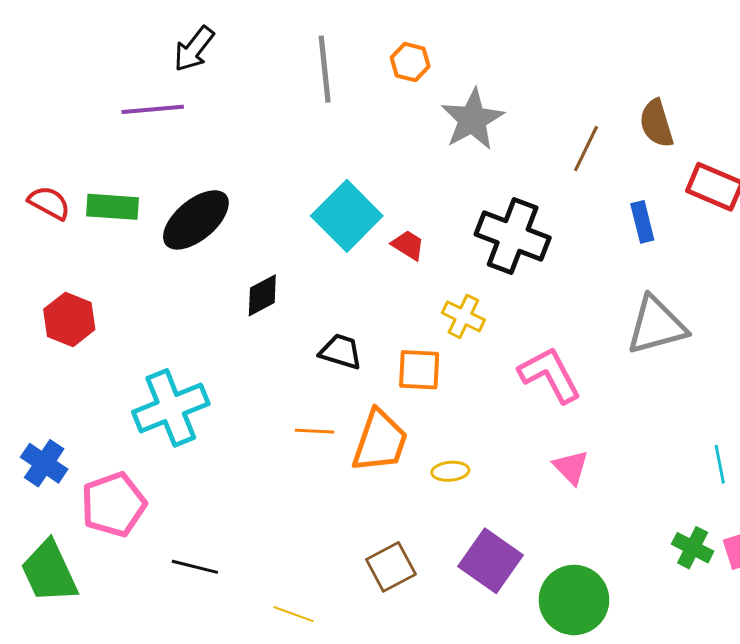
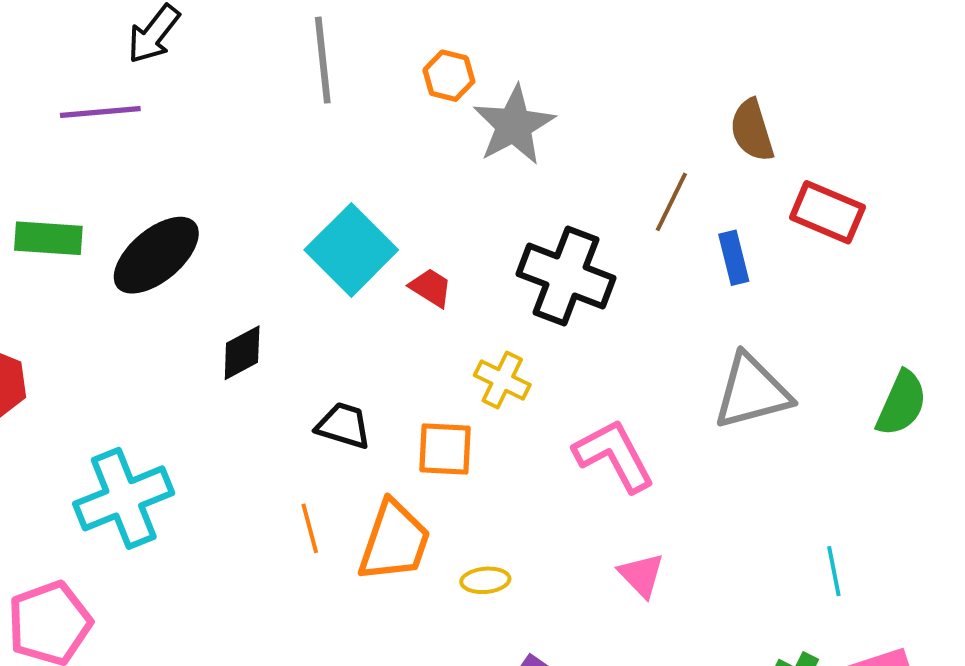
orange hexagon: (410, 62) -> (449, 76), moved
brown line: (586, 149) -> (671, 202), moved
orange line: (315, 431) -> (310, 528), turned 72

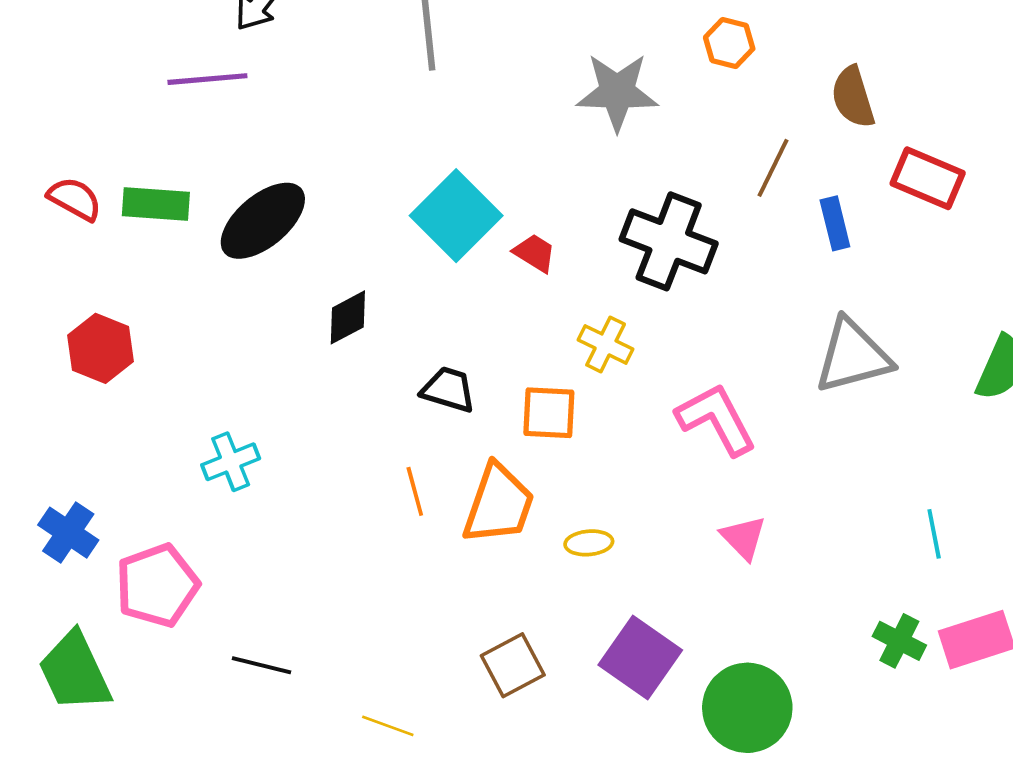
orange hexagon: (449, 76) -> (729, 43), moved
gray star: (514, 125) -> (617, 92), turned 30
cyan cross: (124, 498) -> (231, 462), size x0.6

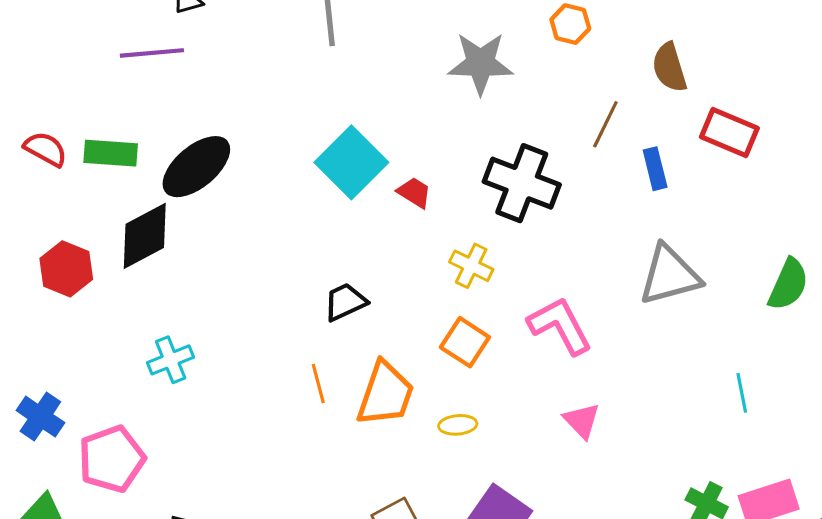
black diamond: (348, 317) -> (145, 236), moved, size x1.5
black trapezoid: (448, 390) -> (345, 302), turned -42
orange square: (549, 413) -> (465, 342), moved, turned 30
cyan line: (934, 534) -> (742, 393), moved

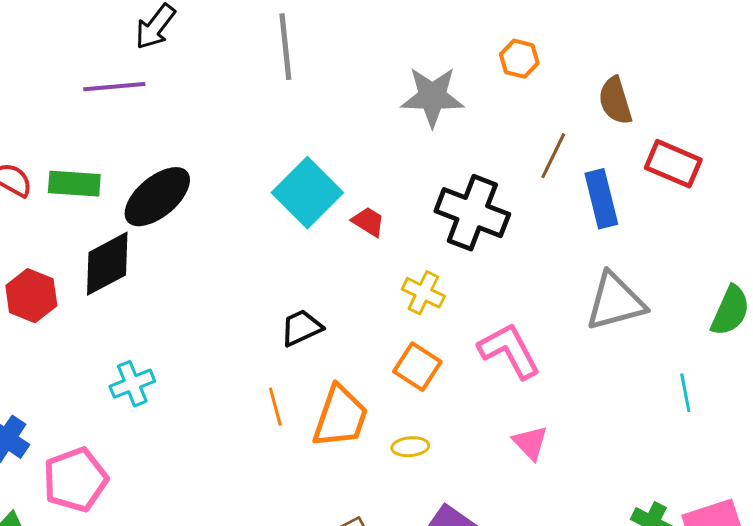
blue rectangle: (655, 169) -> (601, 199), size x1.4
cyan line: (742, 393) -> (685, 393), moved

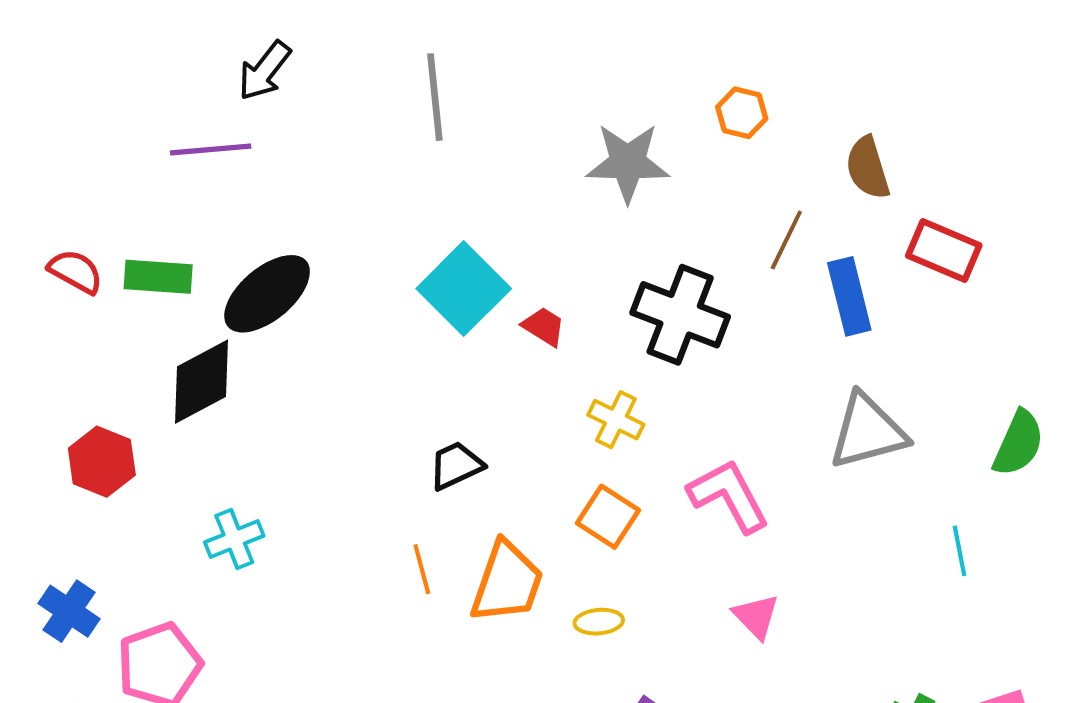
red hexagon: (31, 296) -> (102, 462), moved

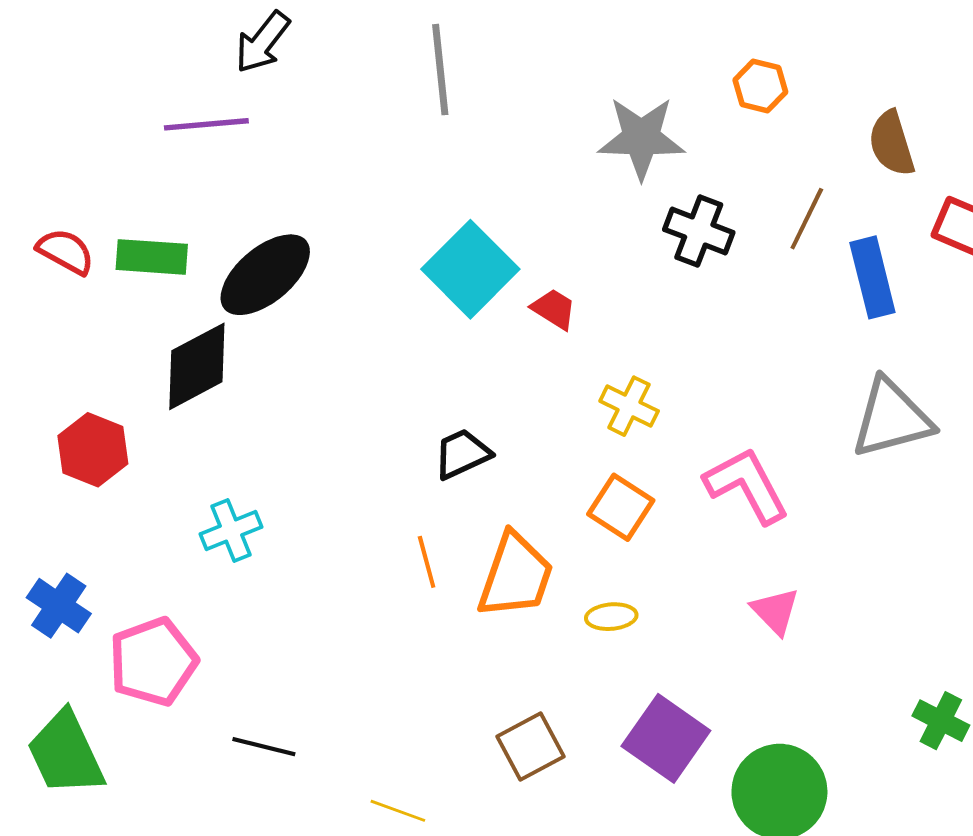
black cross: (680, 315) -> (699, 231), moved, size x0.7

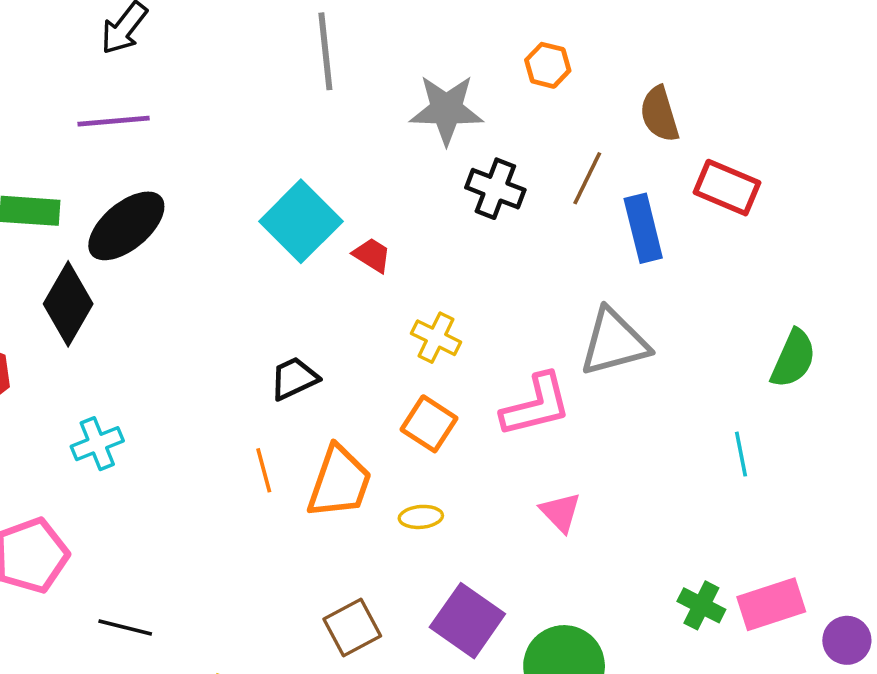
gray line: (440, 70) -> (325, 51), moved
purple line: (206, 124) -> (114, 121), moved
black diamond: (197, 366) -> (68, 304), turned -32
gray triangle: (892, 418) -> (614, 342), moved
pink L-shape: (747, 485) -> (536, 405), turned 104

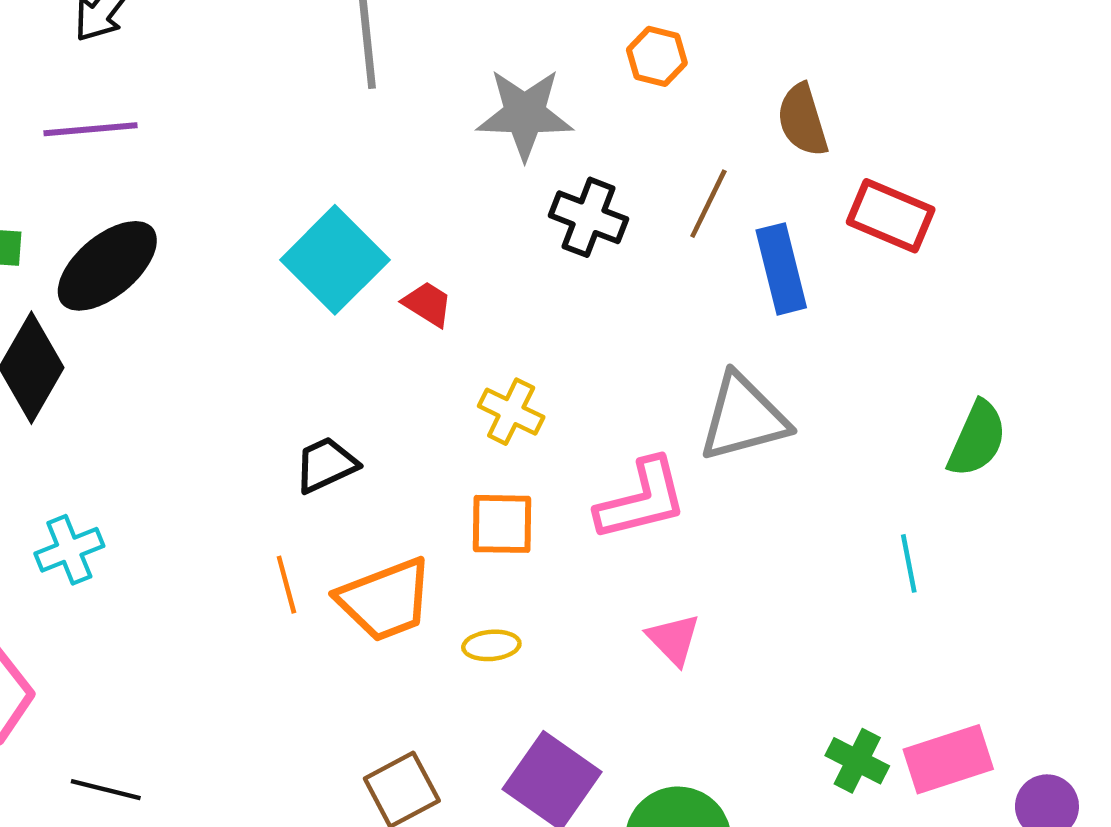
orange square: (429, 424) -> (502, 524), turned -32
orange trapezoid: (339, 482) -> (385, 600), turned 50

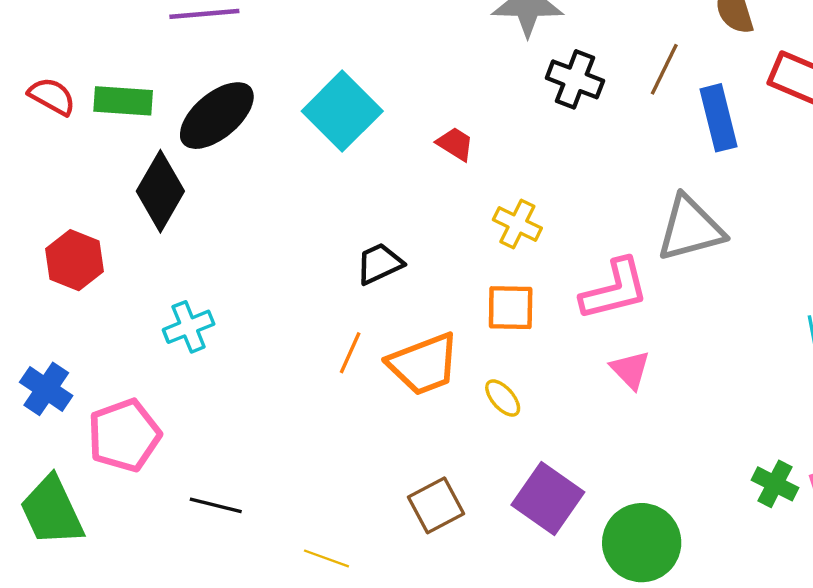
cyan square: (335, 260) -> (342, 111), moved
orange line: (286, 585) -> (350, 353), turned 39
pink triangle: (674, 639) -> (630, 370), moved
yellow ellipse: (491, 645) -> (503, 398), turned 54

